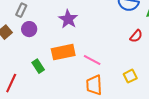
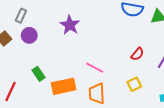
red semicircle: (136, 36) -> (137, 54), moved
orange rectangle: (63, 52) -> (64, 86), moved

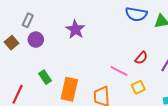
pink line: (95, 68) -> (119, 71), moved
orange rectangle: (64, 86) -> (69, 89), turned -65

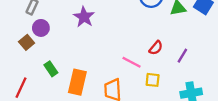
brown square: (11, 43) -> (27, 42), moved
yellow square: (138, 87) -> (153, 80), turned 32

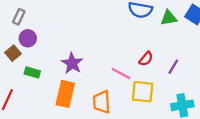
purple star: (84, 17) -> (72, 63), moved
green rectangle: (51, 69) -> (32, 72), moved, turned -40
yellow square: (153, 80) -> (143, 92), size x1.5

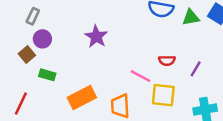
red semicircle: (146, 59) -> (167, 60), turned 49
purple star: (72, 63) -> (96, 37), moved
orange rectangle: (65, 94) -> (82, 98), turned 50

